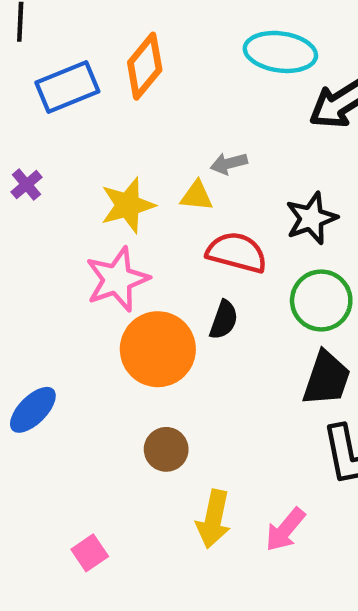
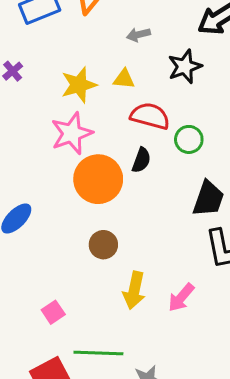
gray arrow: (229, 163) -> (138, 35), moved
black star: (311, 218) -> (185, 67), moved
green circle: (321, 301) -> (189, 139), moved, size x0.7

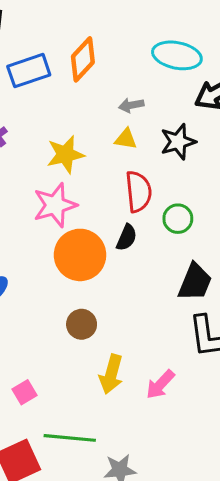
yellow triangle: (124, 79) -> (126, 139), moved
red semicircle: (150, 116) -> (138, 192), turned 66

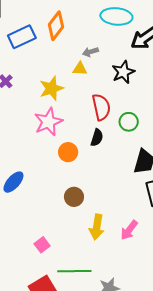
yellow triangle: (126, 139) -> (80, 69), moved
orange circle: (80, 255) -> (68, 152), size x0.6

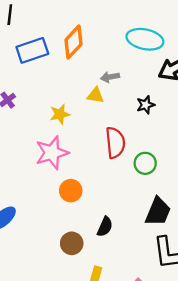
black star: (123, 72) -> (146, 105), size x0.7
yellow star: (51, 88) -> (60, 114), size x0.7
black semicircle: (97, 138) -> (105, 227), moved

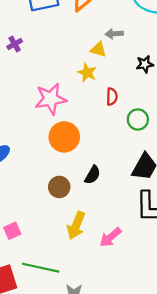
yellow star: (60, 114) -> (87, 73), moved, turned 30
red semicircle: (115, 143) -> (112, 97), size x0.6
orange circle: (71, 191) -> (64, 137), size x1.4

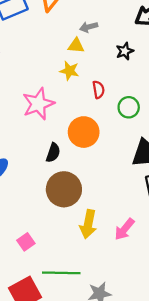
orange circle: (64, 137) -> (84, 132), moved
black semicircle: (93, 175) -> (53, 153), moved
brown circle: (59, 187) -> (64, 189), size x1.6

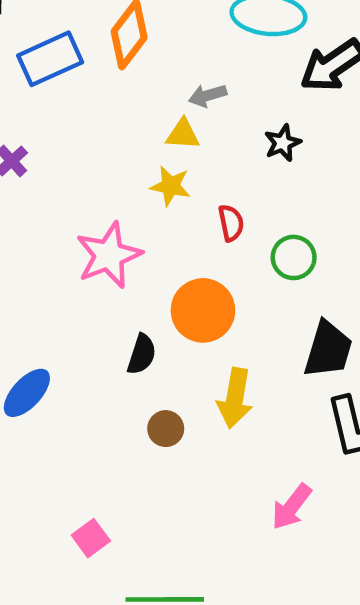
brown circle: (64, 189) -> (166, 429), size x0.5
yellow arrow: (88, 224) -> (235, 398), moved

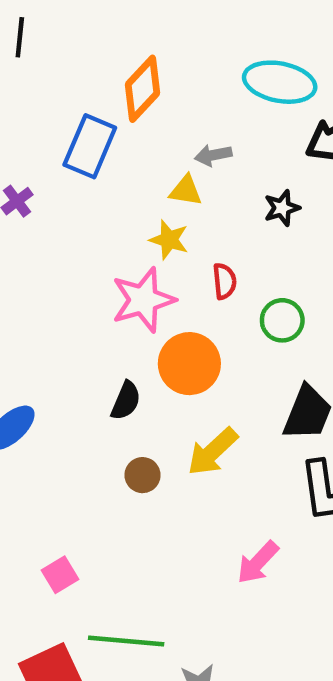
blue rectangle: (50, 59) -> (90, 146), moved, turned -48
pink star: (109, 255) -> (143, 300), moved
yellow arrow: (235, 398) -> (213, 452), turned 32

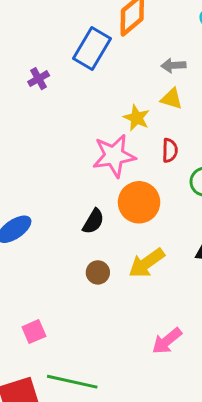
yellow triangle: (186, 191) -> (171, 99), moved

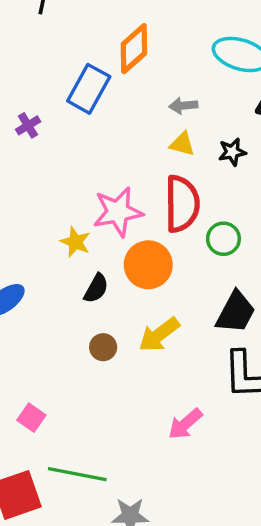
yellow star: (137, 118) -> (75, 242), moved
red semicircle: (170, 150) -> (182, 204), size x2.0
pink square: (34, 332) -> (31, 418), turned -30

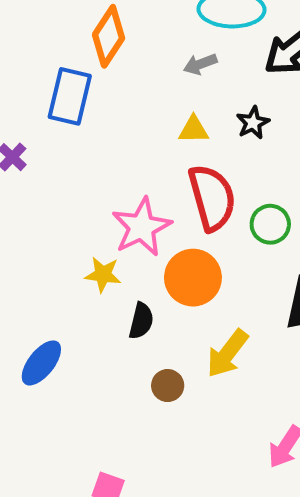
gray arrow: (183, 106) -> (200, 64), moved

